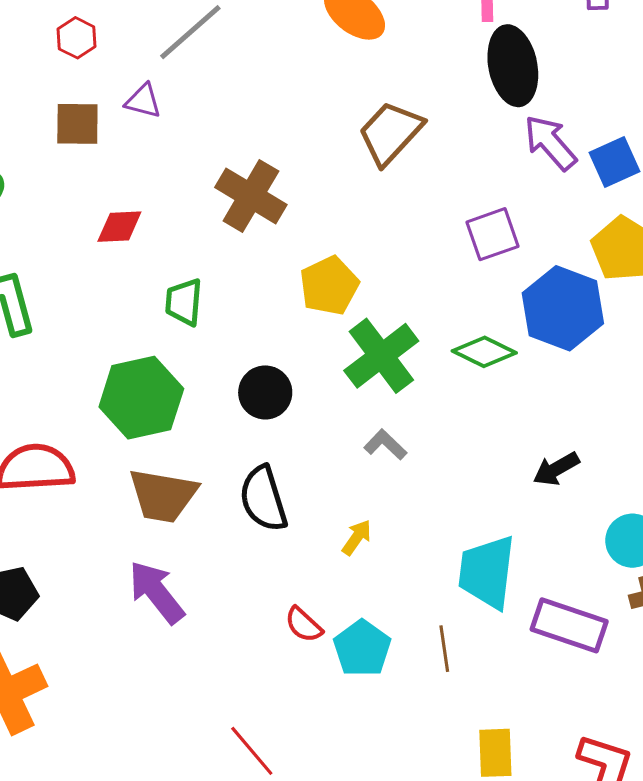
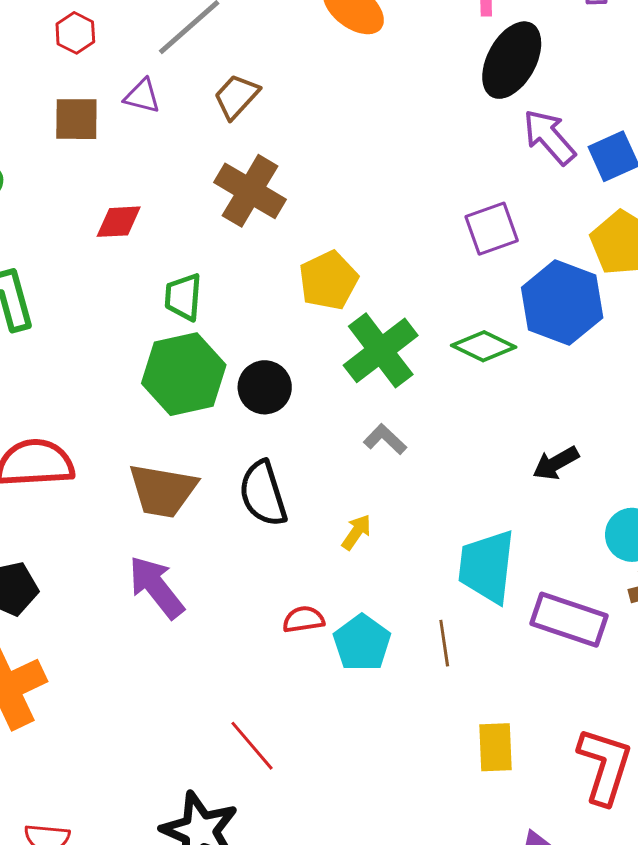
black ellipse: (513, 66) -> (512, 60), turned 40
brown trapezoid: (390, 133) -> (236, 96), moved, size x0.7
green hexagon: (141, 398) -> (184, 374), moved
red semicircle: (304, 625) -> (304, 619), turned 129

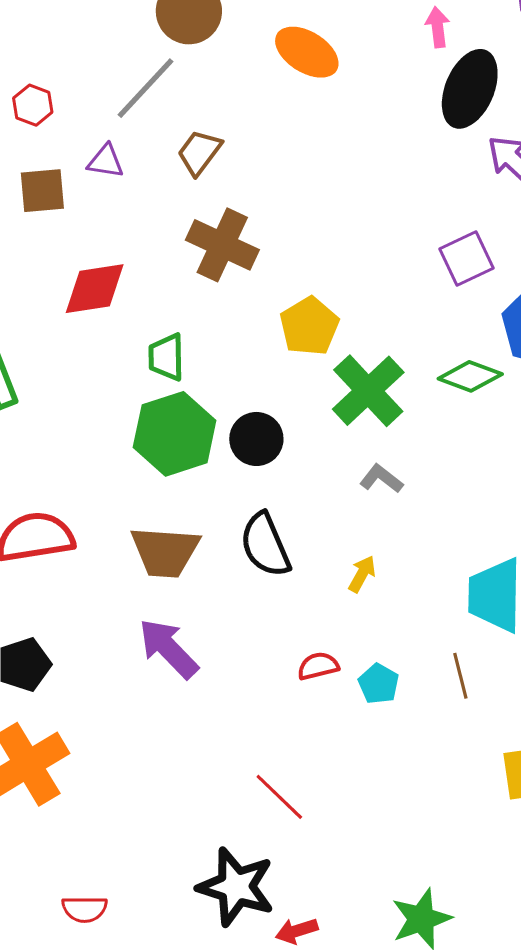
red diamond: (119, 222) -> (95, 289), size x1.4
cyan pentagon: (362, 643) -> (379, 684), size x0.7

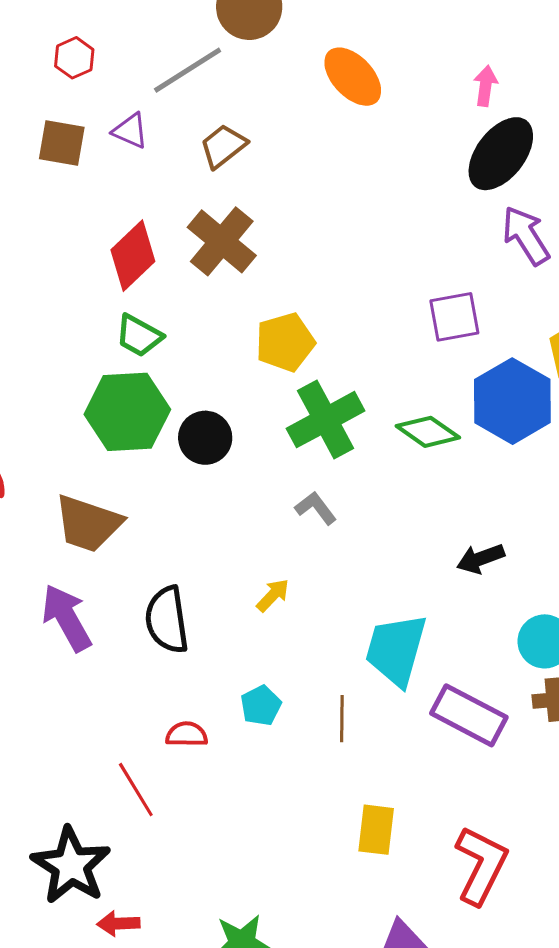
red diamond: (95, 289) -> (133, 256), moved, turned -50
green trapezoid: (166, 357) -> (139, 336), turned -75
black semicircle: (265, 545) -> (167, 620), moved
red semicircle: (318, 666) -> (187, 734), moved

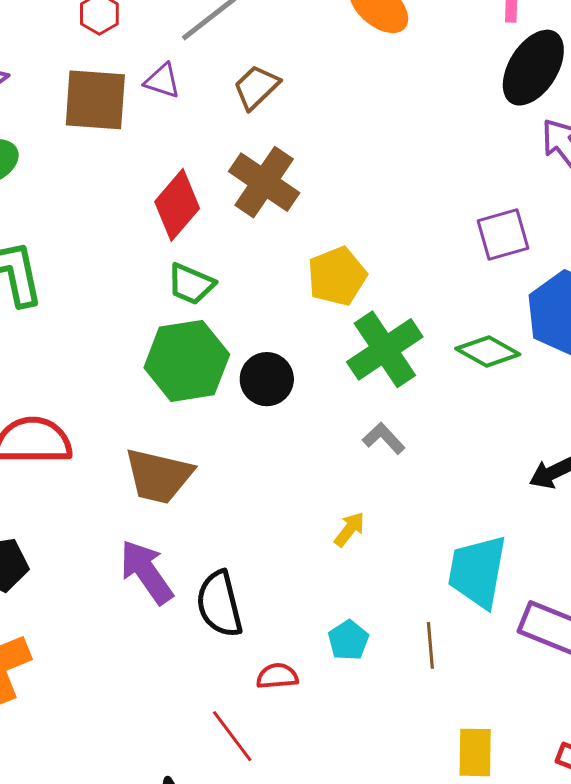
brown square: (62, 143) -> (95, 100), size x1.4
black semicircle: (167, 620) -> (219, 604), moved

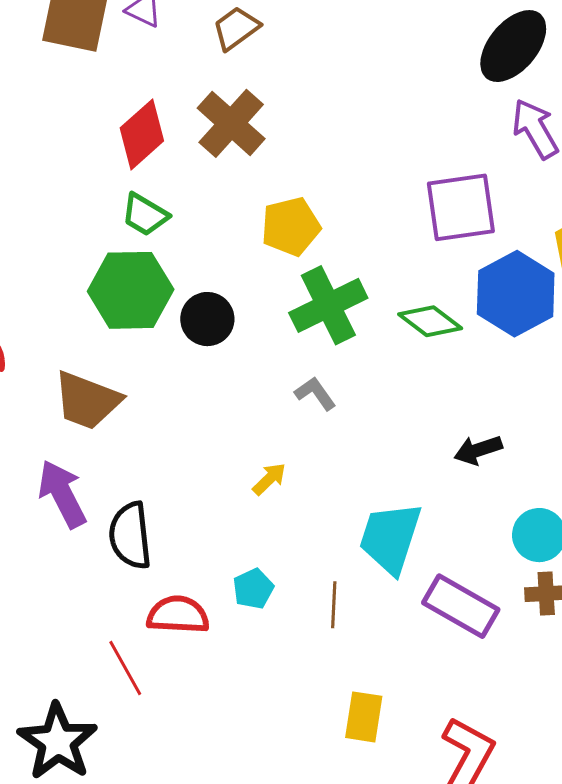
purple square: (503, 235) -> (461, 207), size x1.4
red semicircle: (277, 676) -> (178, 615), size x1.5

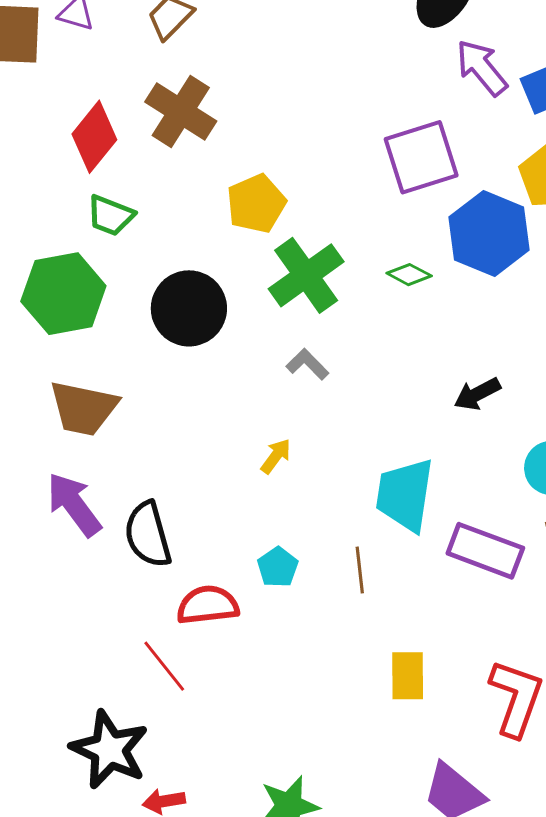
green hexagon: (131, 290) -> (63, 294), moved
black circle: (207, 319) -> (189, 308), size x1.4
green diamond: (430, 321) -> (409, 275), size x0.7

